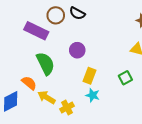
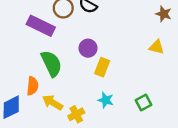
yellow rectangle: (90, 76) -> (102, 67), moved
green square: (125, 78) -> (144, 102), moved
orange semicircle: (29, 83) -> (32, 86), turned 56

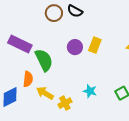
purple rectangle: (41, 26) -> (20, 44), moved
yellow rectangle: (102, 67) -> (95, 45), moved

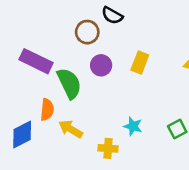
brown circle: (54, 13) -> (87, 32), moved
purple circle: (75, 47) -> (101, 65), moved
yellow cross: (65, 103) -> (108, 148), moved, turned 32

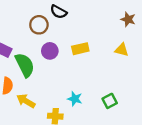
yellow rectangle: (140, 63) -> (80, 49), turned 56

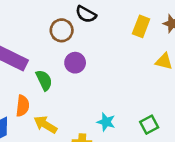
yellow rectangle: (80, 49) -> (141, 26), moved, turned -56
green semicircle: (25, 65) -> (44, 80), size x0.7

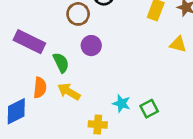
yellow arrow: (45, 125) -> (69, 92), moved
green square: (149, 125) -> (149, 109), moved

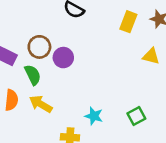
brown circle: (78, 14) -> (39, 47), moved
green square: (149, 109) -> (136, 116), moved

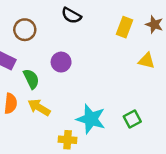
brown circle: (39, 47) -> (25, 30), moved
cyan star: (94, 116) -> (91, 119), size x1.6

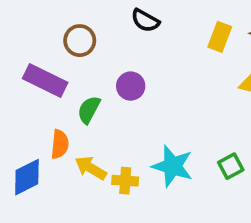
green semicircle: (31, 79) -> (89, 110), turned -126
yellow arrow: (39, 107) -> (91, 168), moved
yellow cross: (68, 140) -> (125, 181), moved

